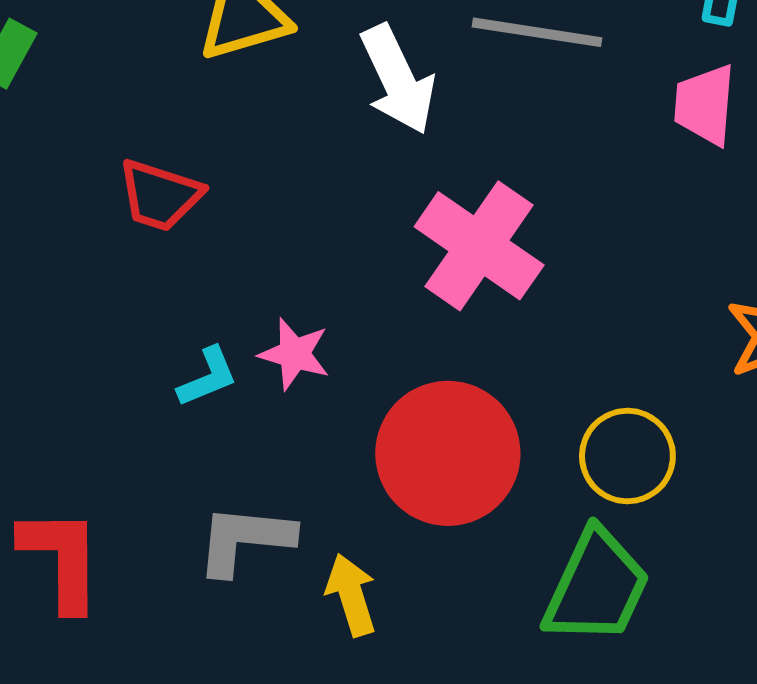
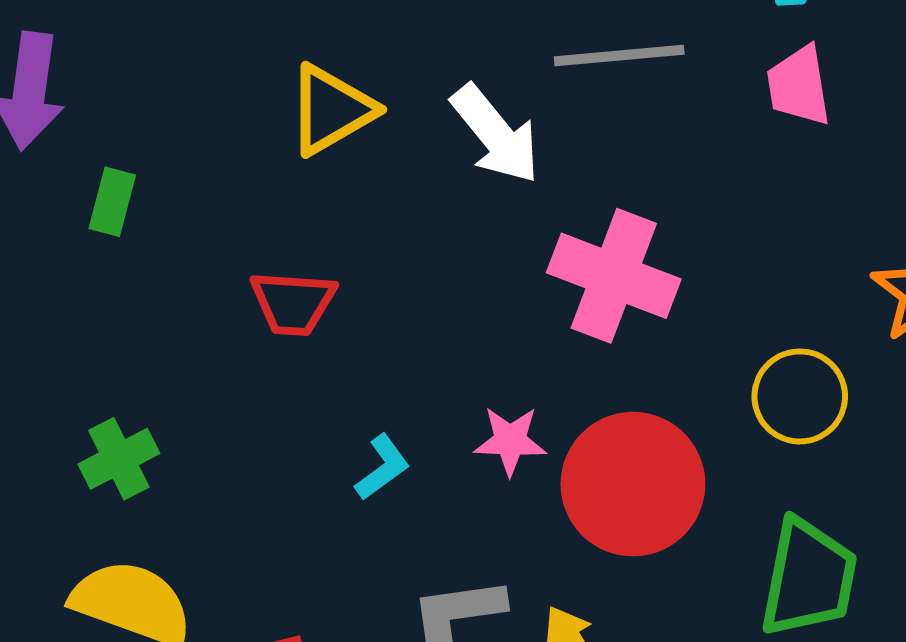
pink star: (294, 354) -> (510, 441), moved
yellow circle: (627, 456) -> (800, 396), moved

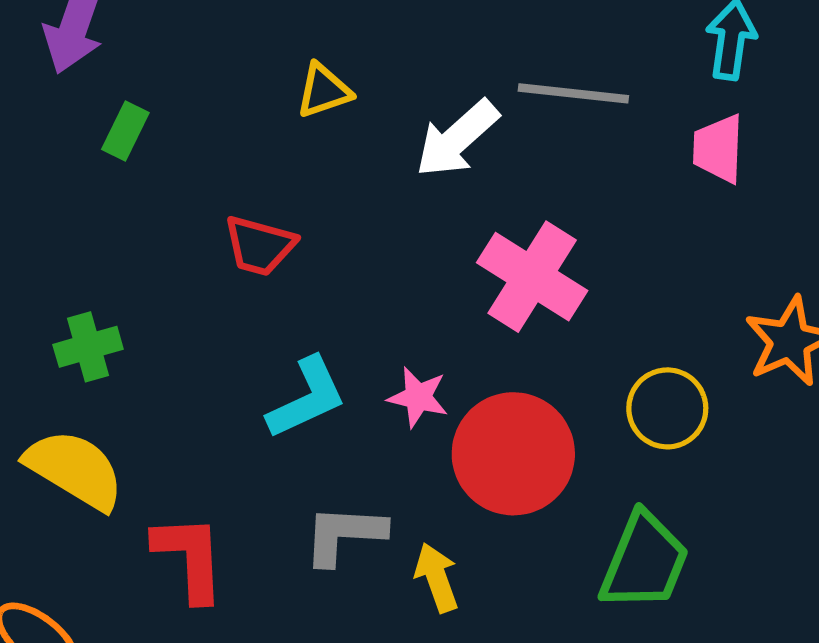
yellow triangle: (331, 110) -> (324, 91), size x0.7
white arrow: (496, 134) -> (457, 139), turned 76
cyan L-shape: (382, 467) -> (307, 398), size x1.6

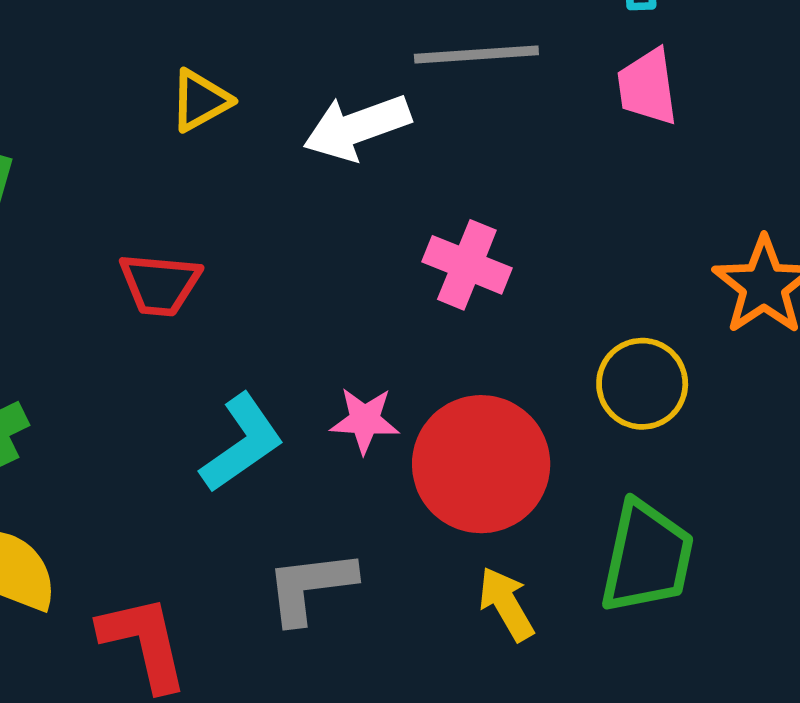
white arrow: (457, 139) -> (357, 127), turned 32
pink cross: (532, 277) -> (467, 265), size x0.7
yellow arrow: (437, 577) -> (506, 604), moved

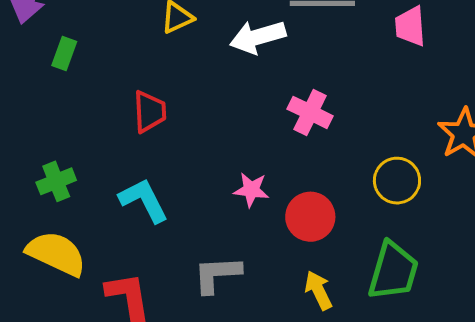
red trapezoid: (160, 284) -> (150, 112), turned -102
cyan L-shape: (242, 443) -> (144, 200), moved, turned -86
red circle: (481, 464) -> (310, 217), size x0.7

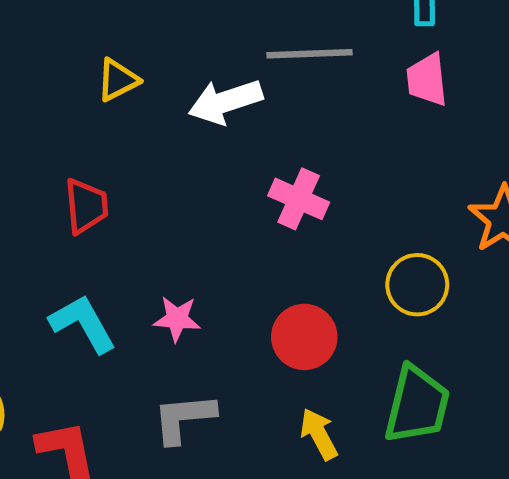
pink star: (251, 190) -> (177, 319), moved

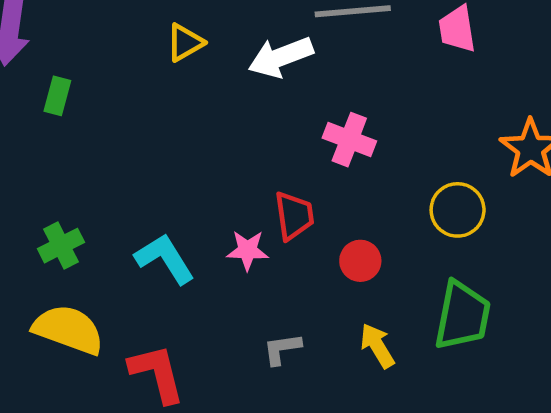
red trapezoid: (86, 206) -> (294, 216), moved
red circle: (304, 337) -> (360, 261), size x0.7
gray L-shape: (184, 418) -> (282, 349), moved, size x0.7

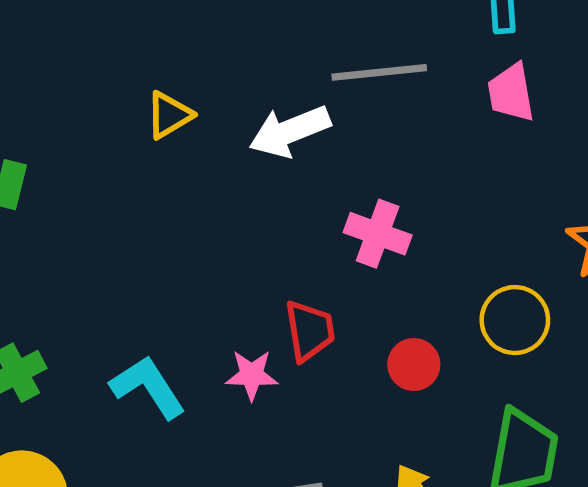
red circle: (360, 261) -> (414, 364), moved

